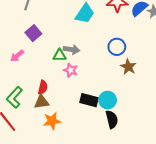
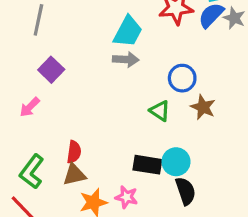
gray arrow: (72, 50) -> (126, 59), moved
green triangle: (59, 55) -> (160, 111), moved, turned 40
pink star: (71, 70) -> (126, 197), moved

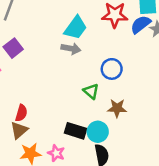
brown star: (203, 107) -> (117, 108), moved, turned -30
brown triangle: (74, 175) -> (19, 130), turned -36

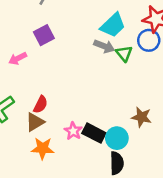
blue circle: (112, 69) -> (149, 40), moved
green triangle: (91, 91) -> (124, 53), moved
pink star: (56, 153) -> (73, 131), moved

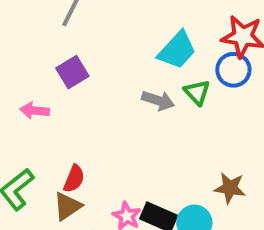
gray arrow: (104, 46) -> (158, 101), moved
pink arrow: (18, 58) -> (35, 111), turned 36

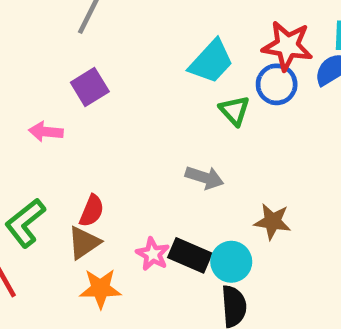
gray arrow: (158, 101) -> (205, 178), moved

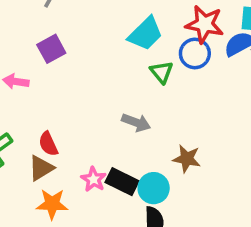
red semicircle: (92, 211) -> (48, 144), turned 130

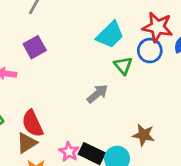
gray arrow: (136, 122) -> (97, 94), moved, turned -60
red semicircle: (48, 144) -> (32, 123), size x1.4

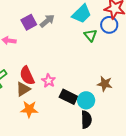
gray arrow: (97, 94) -> (47, 21), moved
pink star: (69, 152) -> (49, 81), moved

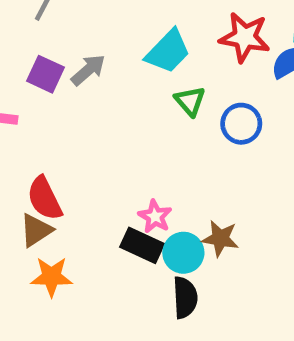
purple square: (29, 22) -> (45, 74), turned -35
blue circle: (109, 25) -> (241, 124), moved
pink star: (49, 81) -> (155, 216), moved
brown star: (105, 84) -> (220, 238), moved

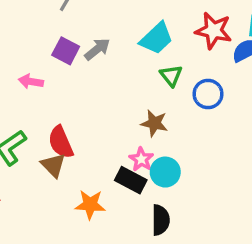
brown triangle: (36, 230) -> (53, 165), turned -44
brown star: (220, 238) -> (154, 123), moved
cyan circle: (183, 253) -> (165, 172), moved
orange star: (51, 277) -> (90, 205), moved

